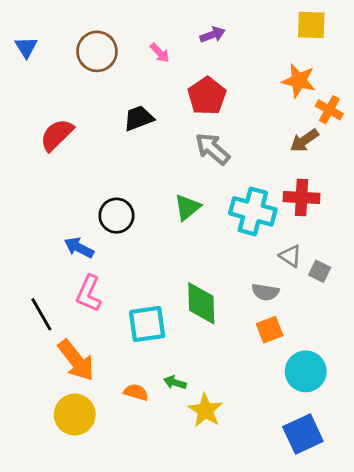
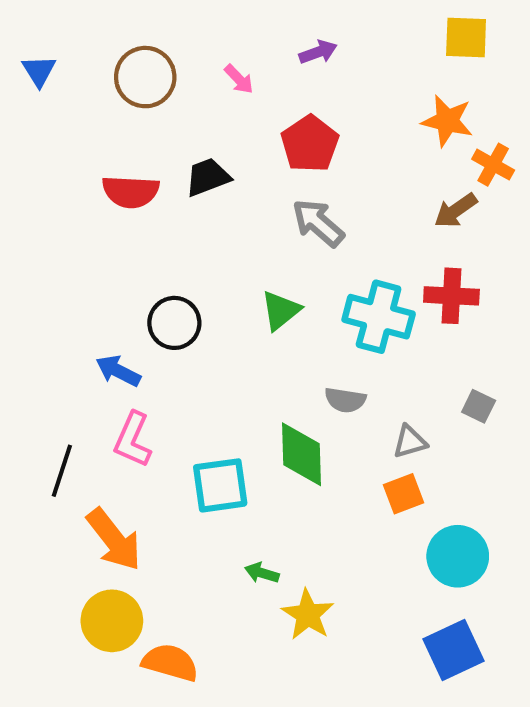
red semicircle: (57, 135) -> (131, 192), moved, turned -132
gray triangle: (290, 256) -> (410, 442), moved, turned -50
gray semicircle: (265, 292) -> (345, 400), moved
black line: (41, 314) -> (62, 471), turned 48
orange semicircle: (136, 392) -> (170, 662), moved, size x1.5

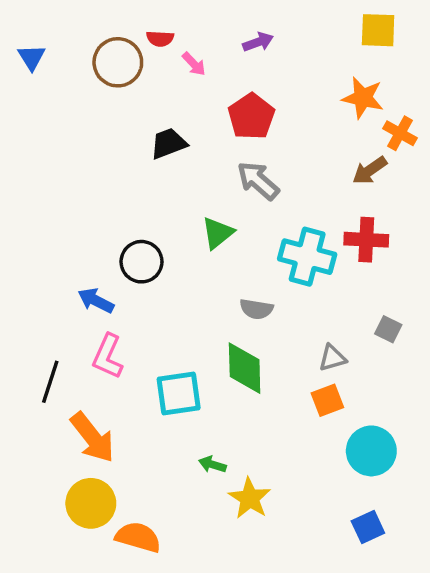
red semicircle: (131, 192) -> (160, 39), moved, size x0.6
green triangle: (281, 310) -> (218, 233), moved
gray semicircle: (345, 400) -> (256, 309), moved
blue square: (454, 650) -> (368, 527), size x0.7

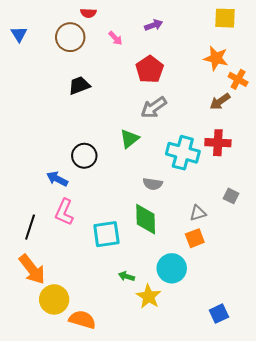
red semicircle: (160, 39) -> (88, 13), moved
black trapezoid: (169, 143) -> (79, 85), moved
gray arrow: (258, 181) -> (154, 108), turned -76
orange arrow: (92, 437) -> (32, 269), moved
cyan circle: (371, 451) -> (172, 268), moved

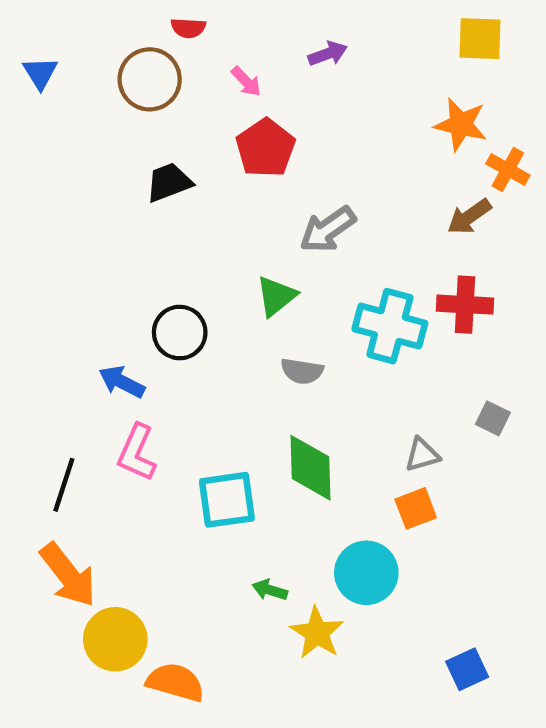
red pentagon: (150, 69) -> (265, 148), moved
gray semicircle: (153, 184) -> (302, 371), moved

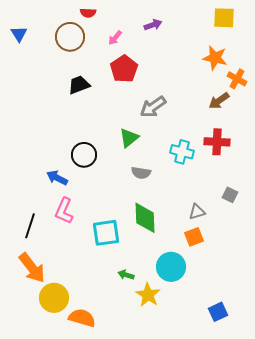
pink arrow: (246, 82) -> (115, 38), turned 84
cyan cross: (390, 326) -> (182, 152), size x0.7

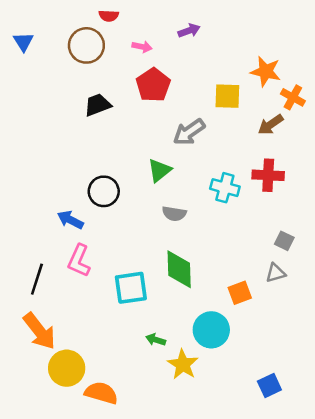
yellow square: (224, 18) -> (227, 96), moved
pink arrow: (115, 38) -> (142, 47), turned -119
gray triangle: (197, 212) -> (276, 273), moved

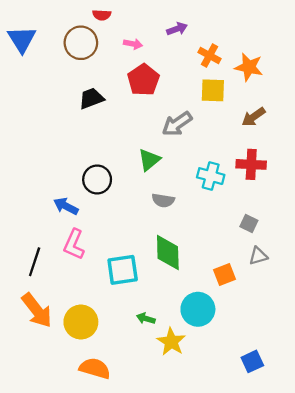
blue triangle: (23, 42) -> (22, 39), size x1.5
orange cross: (293, 97) -> (209, 56), moved
gray square: (284, 241) -> (249, 224), moved
yellow circle: (67, 368) -> (81, 322), moved

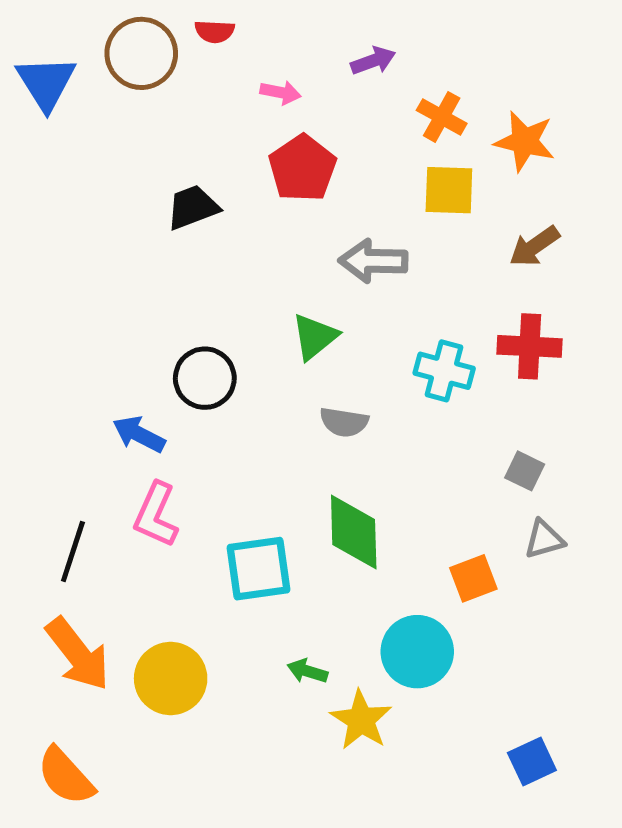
brown circle: (81, 43) -> (141, 53), moved
gray arrow: (177, 124) -> (373, 261), turned 36
orange semicircle: (95, 368) -> (66, 776), moved, turned -148

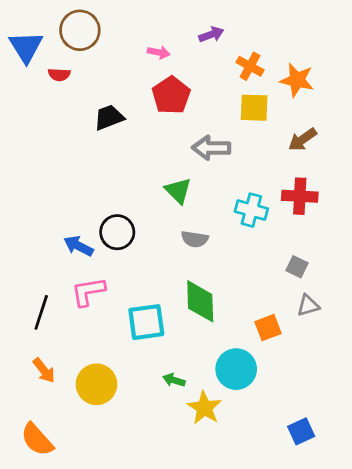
red semicircle: (215, 31) -> (59, 75), moved
green triangle: (315, 337) -> (178, 191), turned -36
black circle: (205, 378) -> (117, 232), moved
pink L-shape: (156, 515) -> (88, 292), turned 57
orange arrow: (78, 654) -> (44, 370), size x0.6

